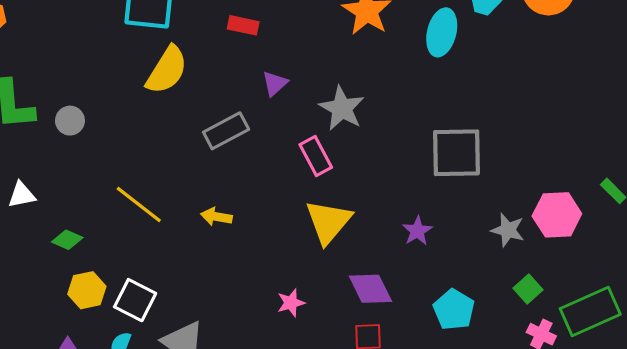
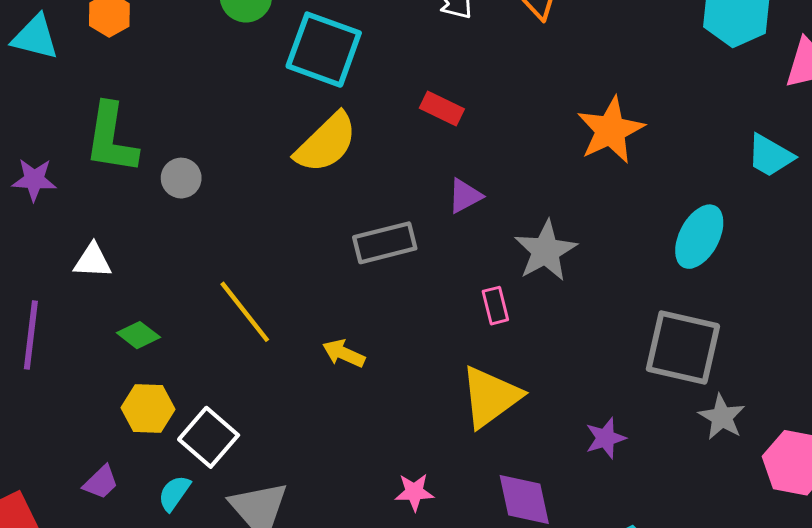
cyan ellipse: (442, 32) -> (699, 237), moved
pink rectangle: (316, 156) -> (495, 306), size x0.7
gray star: (508, 230) -> (722, 417), moved

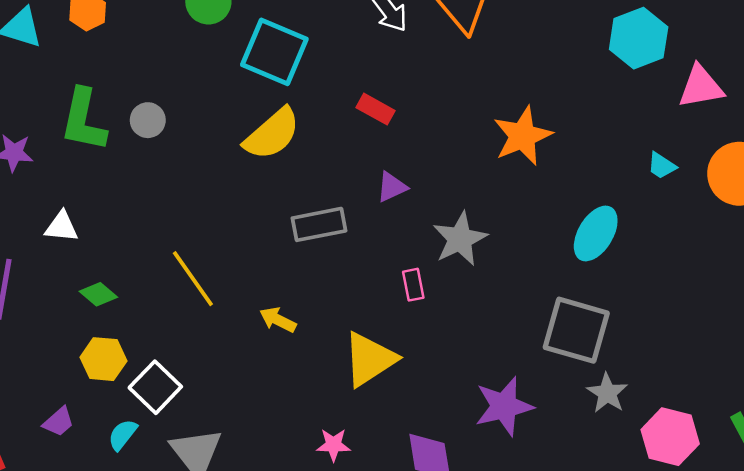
cyan trapezoid: (770, 156) -> (662, 166), size x0.7
gray circle: (181, 178) -> (148, 120), moved
yellow triangle: (491, 397) -> (370, 359), moved
purple star: (606, 438) -> (504, 406), size x1.6

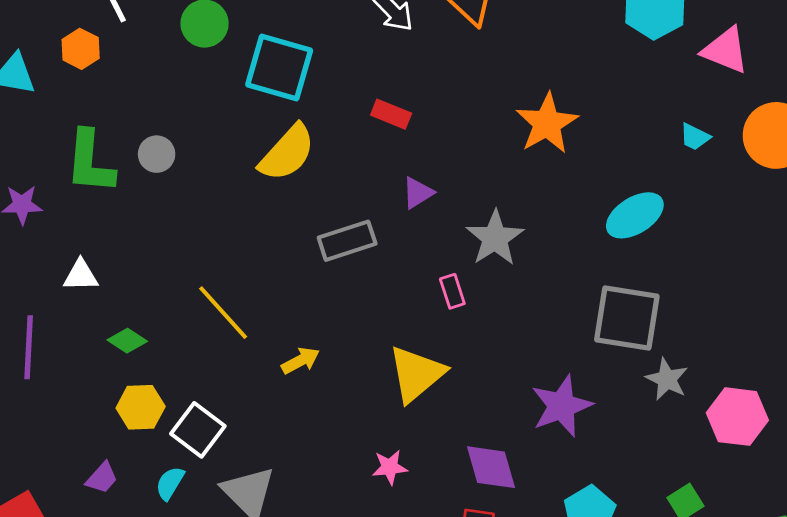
pink triangle: (701, 87) -> (725, 50), turned 39
cyan ellipse: (596, 233) -> (635, 215), turned 34
yellow arrow: (278, 320) -> (300, 361), moved, turned 132

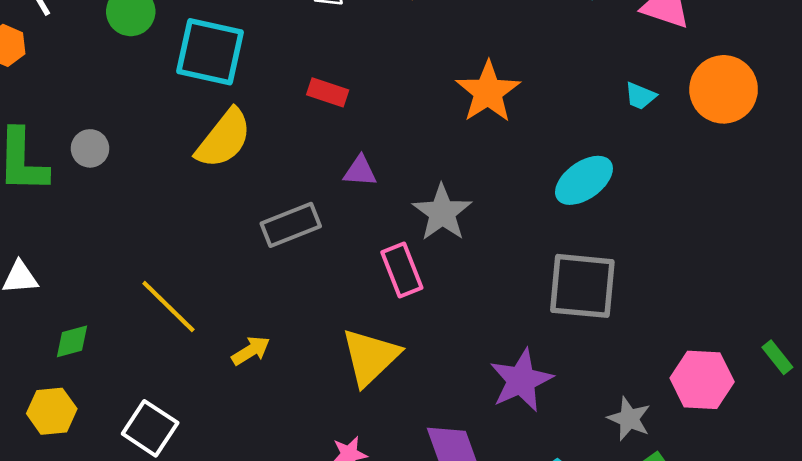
purple triangle: (418, 193) -> (360, 171), turned 40
pink rectangle: (452, 291) -> (402, 270), size x1.5
green diamond: (127, 341) -> (72, 341), turned -45
gray star: (667, 379) -> (629, 419), moved
yellow hexagon: (141, 407) -> (52, 411), moved

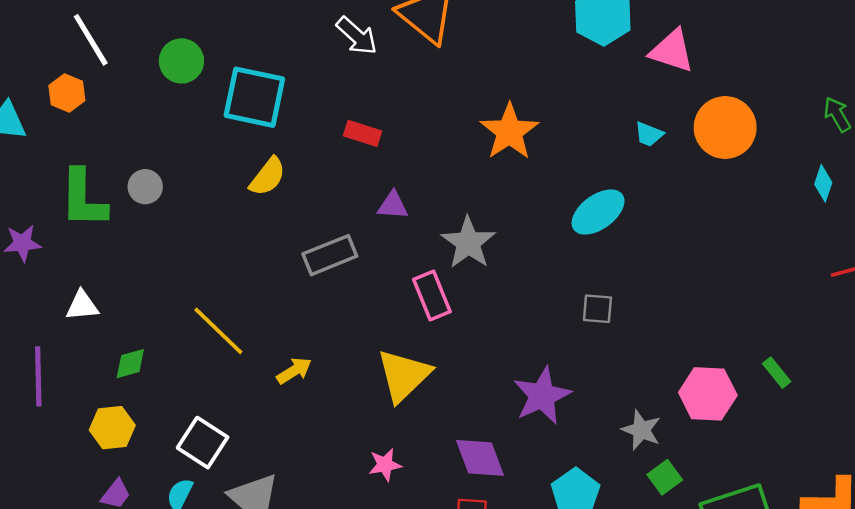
yellow semicircle: (224, 139) -> (268, 177), size x0.7
gray square: (582, 286) -> (597, 309), size x0.5

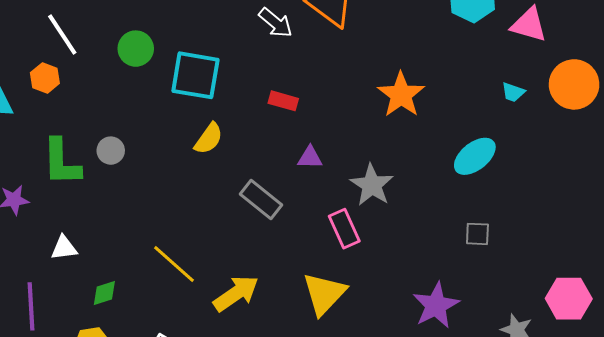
gray rectangle: (330, 255) -> (261, 200), turned 63
yellow arrow: (294, 371) -> (236, 293), size x1.6

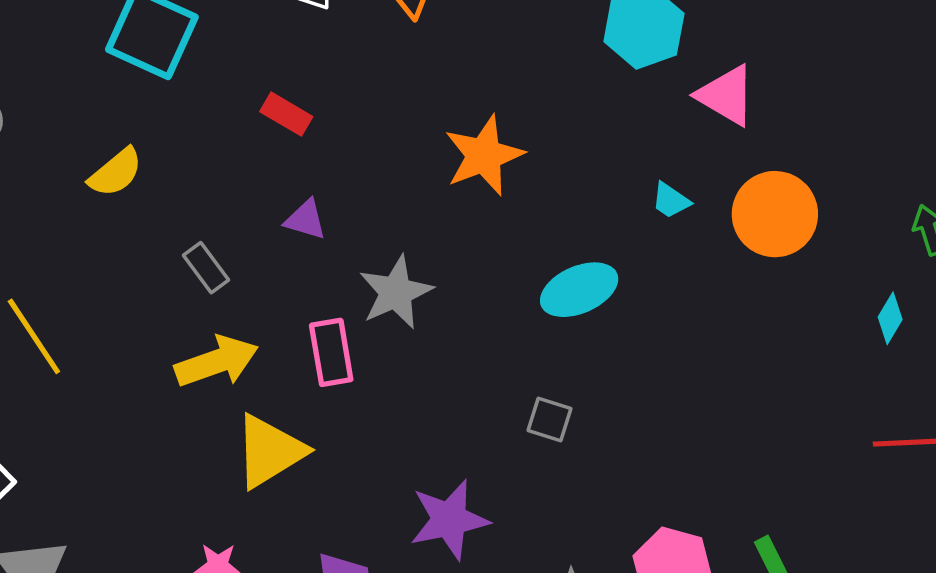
yellow semicircle: (209, 139) -> (116, 172), moved
gray rectangle: (261, 200) -> (206, 268), size x0.7
yellow arrow: (236, 293) -> (217, 362), moved

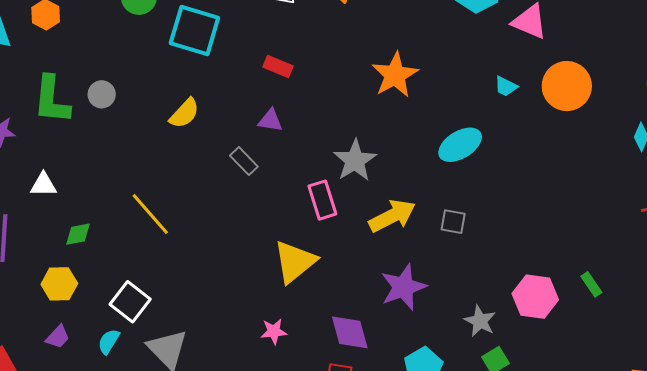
purple triangle: (305, 220) -> (270, 120), moved
yellow arrow: (217, 362) -> (392, 216), moved

